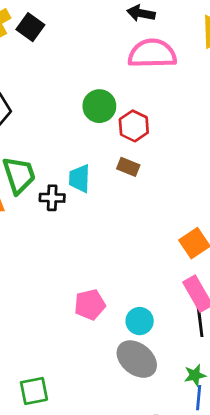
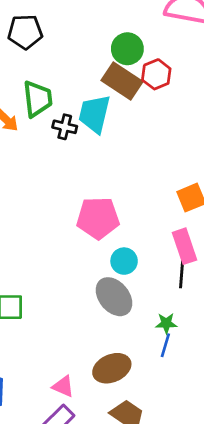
brown rectangle: (128, 167) -> (122, 81), moved, size x1.8
cyan trapezoid: (80, 178) -> (94, 114), size x1.4
pink pentagon: (90, 305) -> (98, 218), moved, size x1.4

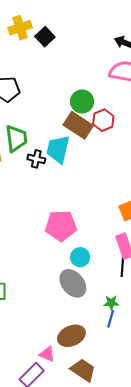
pink triangle: (63, 386) -> (47, 354), moved

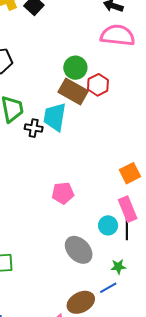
pink pentagon: (61, 226) -> (63, 193), size x0.7
cyan circle: (80, 257) -> (108, 225), moved
blue line: (111, 319) -> (108, 288), moved, turned 48

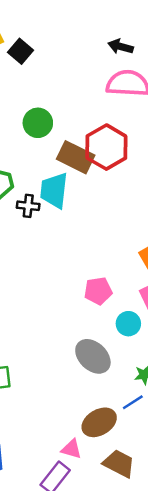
green circle: (75, 68) -> (38, 123), moved
red hexagon: (98, 85) -> (106, 147), size x1.6
pink pentagon: (63, 193) -> (98, 291), moved

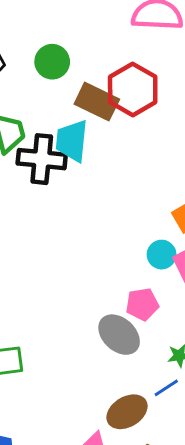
black cross: (28, 206) -> (42, 159), size x1.8
pink pentagon: (98, 291) -> (142, 304), moved
cyan circle: (128, 324) -> (162, 255), moved

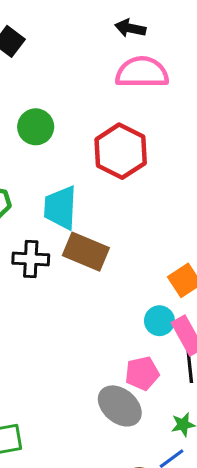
brown rectangle: (97, 102) -> (86, 252), moved
black cross: (42, 159) -> (31, 259), moved, size x0.7

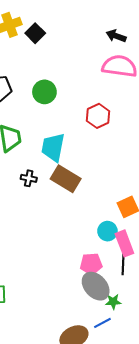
red hexagon: (121, 151) -> (98, 116), size x0.7
black cross: (31, 259) -> (29, 178), size x0.7
gray ellipse: (120, 406) -> (96, 286), moved

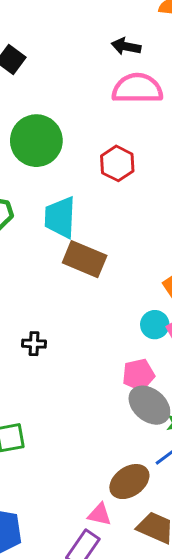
green circle: (44, 92) -> (36, 141), size x1.5
black cross: (29, 178) -> (34, 344), moved

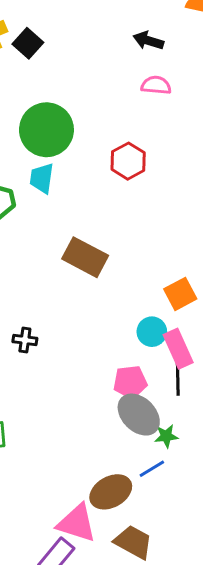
pink semicircle: (137, 88) -> (156, 85), size x0.6
cyan trapezoid: (60, 217) -> (42, 178), moved, size x0.7
pink triangle: (100, 514) -> (77, 523), size x1.6

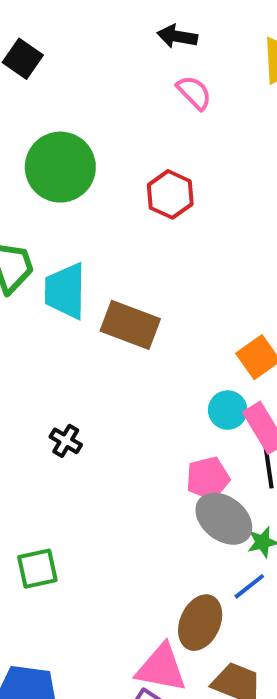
pink semicircle: (156, 85) -> (194, 93), turned 48
cyan trapezoid: (42, 178) -> (65, 291), moved, size x1.4
black cross: (25, 340) -> (66, 441), turned 30
brown ellipse: (111, 492) -> (200, 623), turned -30

